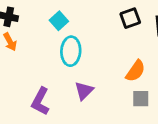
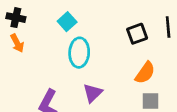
black square: (130, 18) -> (137, 34), moved

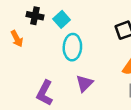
black cross: (16, 18) -> (35, 16), moved

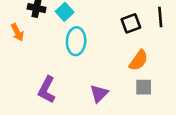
purple triangle: (84, 83) -> (99, 94), moved

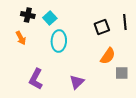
orange arrow: (17, 32) -> (21, 38), moved
gray square: (144, 87) -> (122, 73), moved

